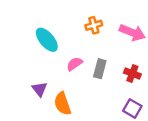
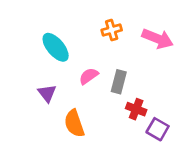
red cross: (132, 74) -> (136, 109), moved
purple triangle: (40, 89) -> (47, 93), moved

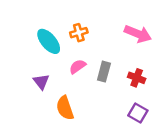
orange cross: (112, 30) -> (79, 33), moved
red cross: (136, 109) -> (137, 78), moved

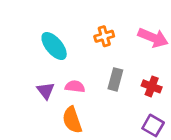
orange cross: (79, 33) -> (104, 36), moved
pink semicircle: (78, 67) -> (75, 86), moved, turned 42

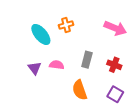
orange cross: (104, 36) -> (66, 25), moved
orange semicircle: (72, 120) -> (80, 90), moved

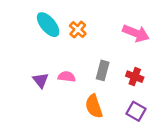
orange cross: (66, 25) -> (78, 30), turned -32
cyan ellipse: (41, 34) -> (48, 25), moved

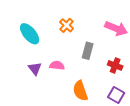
cyan ellipse: (48, 25) -> (30, 34), moved
gray rectangle: (103, 70) -> (88, 51), moved

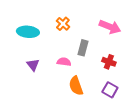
cyan ellipse: (30, 34) -> (28, 32), turned -45
pink semicircle: (57, 65) -> (64, 62), moved

